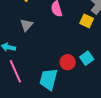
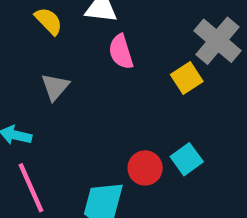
yellow square: (87, 21) -> (187, 78), turned 32

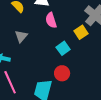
cyan square: (187, 159) -> (63, 48), moved

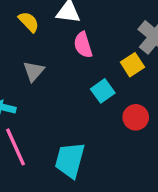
red circle: (62, 73) -> (136, 117), moved

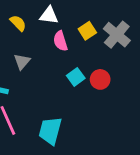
yellow square: (132, 65) -> (87, 31), moved
red circle: (136, 117) -> (100, 79), moved

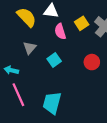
yellow semicircle: (18, 23) -> (27, 17), size x1.5
cyan square: (76, 77) -> (54, 60), moved

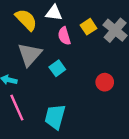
gray triangle: (30, 48) -> (30, 54), size x1.6
red circle: (92, 62) -> (105, 82), moved

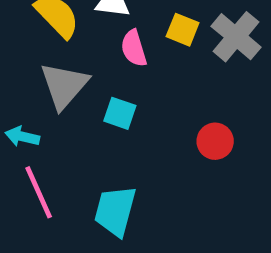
yellow square: (89, 27) -> (183, 30), turned -35
cyan square: (57, 68) -> (120, 113), turned -35

